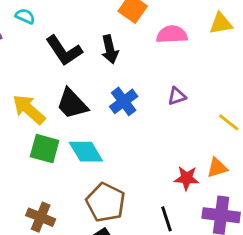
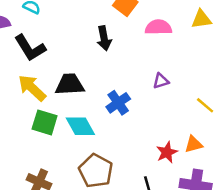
black L-shape: (64, 51) -> (30, 48), moved
blue cross: (124, 101) -> (118, 103), moved
black trapezoid: (72, 104) -> (70, 84), turned 128
red star: (187, 178) -> (167, 152), turned -30

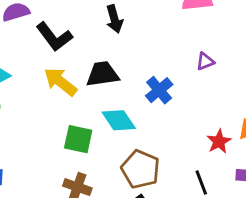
black arrow: (104, 38) -> (114, 19), moved
green square: (45, 122) -> (78, 139), moved

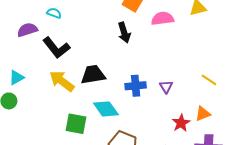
black arrow: (114, 19) -> (124, 33), moved
purple triangle: (205, 61) -> (166, 87), moved, turned -40
blue cross: (159, 90) -> (136, 86), turned 36

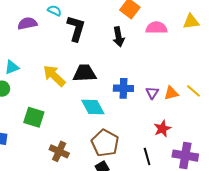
black L-shape: (56, 48) -> (76, 28), moved, turned -132
orange triangle: (203, 114) -> (171, 93), moved
green square: (76, 124) -> (34, 117), moved

